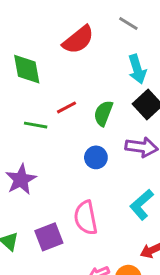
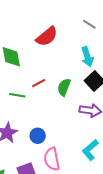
gray line: (128, 23) -> (89, 24), moved
blue circle: (96, 157) -> (38, 136), moved

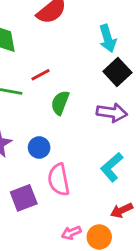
green semicircle: (64, 87) -> (60, 103), moved

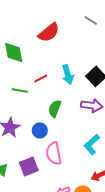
cyan arrow: (108, 38) -> (68, 74), moved
green semicircle: (60, 103) -> (55, 108), moved

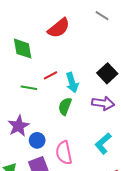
cyan arrow: (68, 74) -> (72, 83), moved
blue circle: (40, 130) -> (37, 140), moved

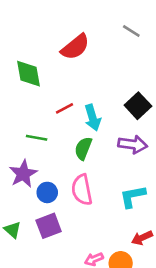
green line: (29, 88) -> (37, 138), moved
cyan L-shape: (103, 143) -> (133, 196), turned 30
pink semicircle: (64, 153) -> (82, 190), moved

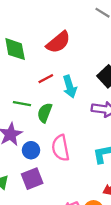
red semicircle: (75, 47) -> (58, 42), moved
green semicircle: (83, 148) -> (45, 113), moved

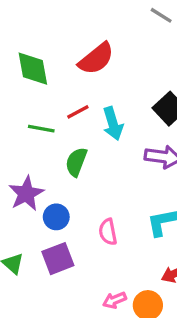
green line: (22, 104) -> (41, 129), moved
pink semicircle: (61, 148) -> (108, 232), moved, size x0.7

